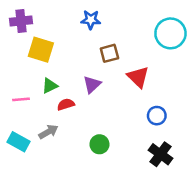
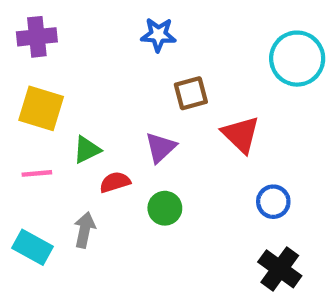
yellow square: (41, 50) -> (41, 108), moved
gray arrow: (48, 132) -> (85, 230), turned -48
green circle: (99, 144) -> (165, 208), moved

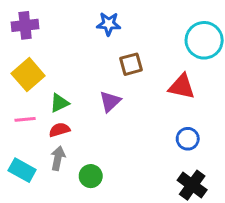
yellow square: (41, 108) -> (28, 75), turned 32
red triangle: (241, 134) -> (182, 87), moved, turned -32
red semicircle: (115, 182) -> (59, 130), moved
green circle: (165, 208) -> (91, 176), moved

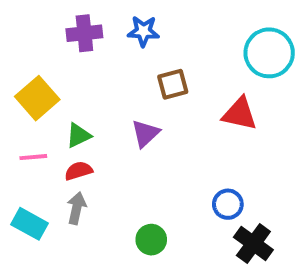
purple cross: (25, 25) -> (84, 33), moved
blue circle: (188, 139) -> (228, 204), moved
green circle: (91, 176) -> (151, 240), moved

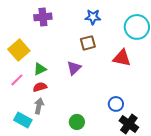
blue star: (143, 31) -> (93, 17), moved
pink line: (33, 157) -> (17, 80), turned -40
cyan rectangle: (29, 224) -> (23, 120), moved

